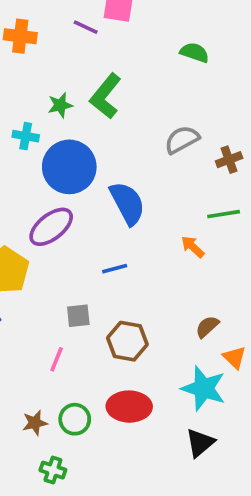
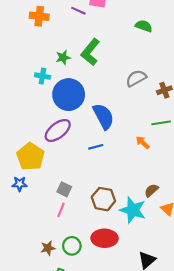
blue line: (115, 269) -> (96, 147), moved
gray square: (78, 316) -> (64, 189), moved, turned 32
cyan star: (204, 388) -> (133, 210), moved

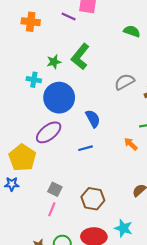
blue semicircle: (103, 116) -> (93, 119), size x0.7
cyan star: (133, 210) -> (123, 228), moved, size x0.7

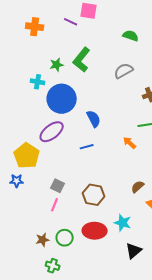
gray semicircle: (124, 82) -> (124, 71), moved

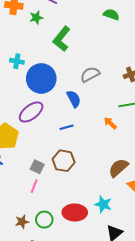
green star: (57, 65) -> (36, 18), moved
gray semicircle: (124, 71) -> (90, 74), moved
brown semicircle: (138, 187) -> (118, 168), size x1.5
brown hexagon: (94, 195) -> (64, 161), moved

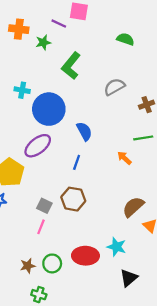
gray semicircle: (90, 74) -> (114, 87), moved
blue line: (67, 127) -> (77, 162), turned -56

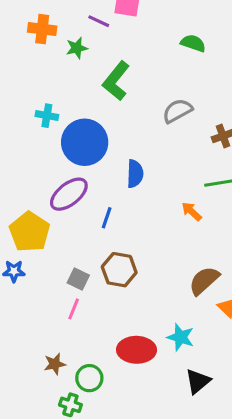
blue semicircle: (84, 131) -> (135, 174), turned 30
blue line: (77, 162) -> (107, 218), moved
green circle: (52, 263) -> (89, 378), moved

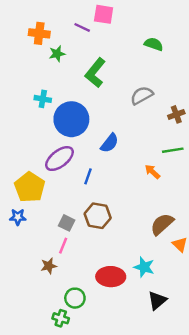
green star: (77, 48) -> (57, 54), moved
blue semicircle: (135, 174) -> (110, 143), turned 36
brown star: (55, 364) -> (49, 266), moved

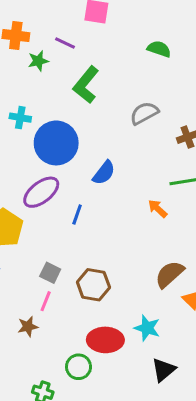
purple line: (82, 27) -> (65, 43), moved
brown hexagon: (98, 216) -> (93, 285), moved
green circle: (75, 298) -> (79, 367), moved

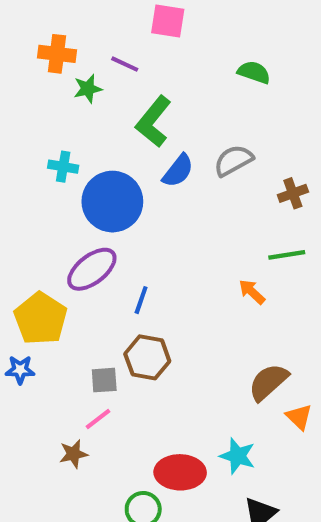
blue semicircle: (104, 173) -> (178, 171), moved
gray square: (50, 273) -> (104, 380), turned -30
brown hexagon: (93, 285) -> (147, 357), moved
pink line: (46, 301) -> (98, 419), turned 30

